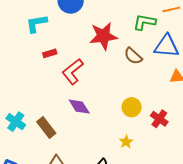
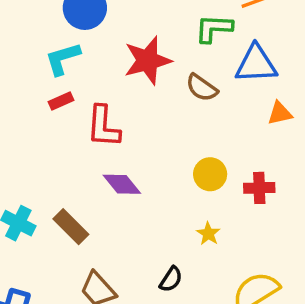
cyan L-shape: (36, 23) -> (63, 59), moved
red L-shape: (73, 71) -> (103, 127), turned -40
red cross: (159, 119) -> (259, 188), turned -30

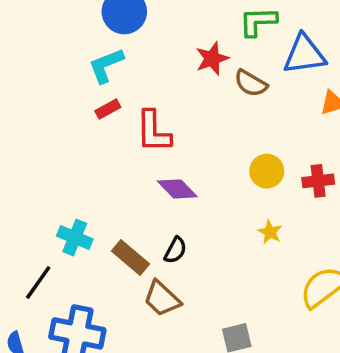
red star: (148, 60) -> (212, 59), moved, size x0.7
brown rectangle: (71, 227) -> (131, 257), moved
black semicircle: (171, 279) -> (175, 250), moved

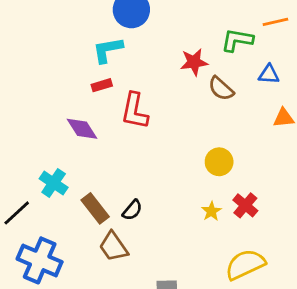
blue triangle: (304, 54) -> (269, 74), size x0.6
red cross: (318, 181) -> (245, 205), moved, turned 35
purple diamond: (177, 189) -> (82, 129), moved

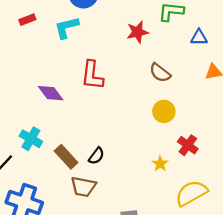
red rectangle: (102, 85) -> (27, 20), moved
brown semicircle: (221, 89) -> (160, 73), moved
yellow star: (211, 211) -> (160, 164), moved
brown trapezoid: (113, 247) -> (83, 187), turned -40

